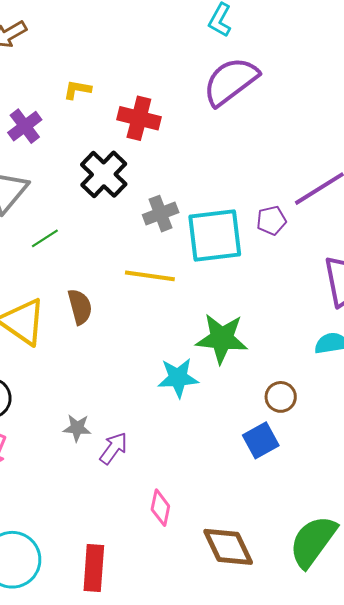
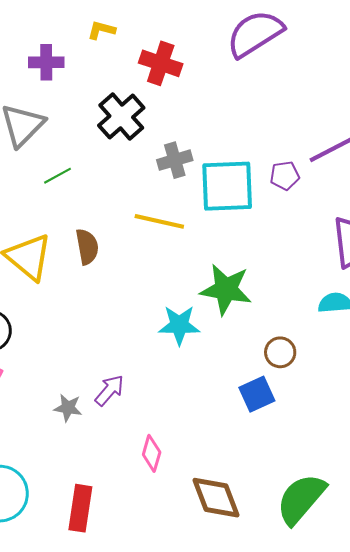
purple cross: (25, 126) -> (46, 62), turned 32
gray star: (77, 428) -> (68, 408), moved

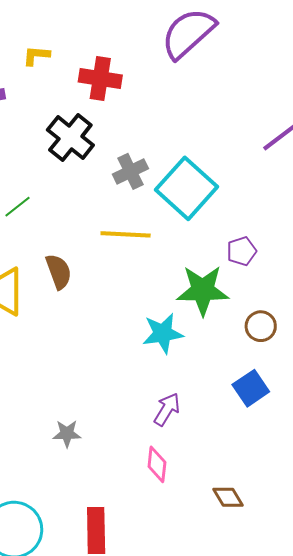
purple pentagon: (285, 176) -> (242, 251), moved
cyan square: (227, 186) -> (186, 188), turned -36
brown circle: (280, 352) -> (261, 326), moved
purple arrow: (109, 390) -> (167, 409), moved
brown diamond: (216, 498) -> (228, 497), size x0.6

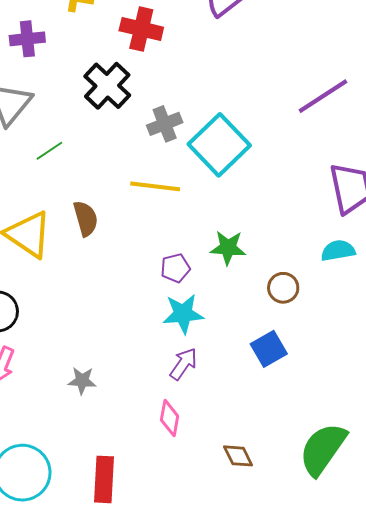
purple pentagon: (242, 251) -> (175, 268), moved
green star: (203, 290) -> (228, 248), size x0.7
cyan star: (163, 333) -> (183, 314), moved

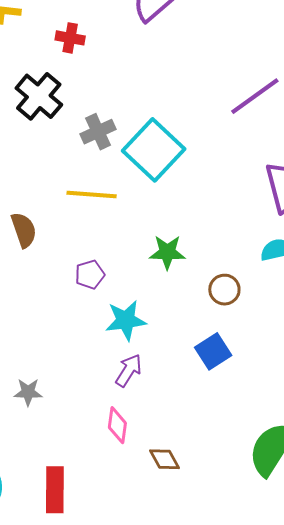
red cross: (141, 29) -> (70, 38), size x0.7
purple pentagon: (175, 268) -> (90, 274), moved
brown diamond: (238, 456) -> (165, 459), moved

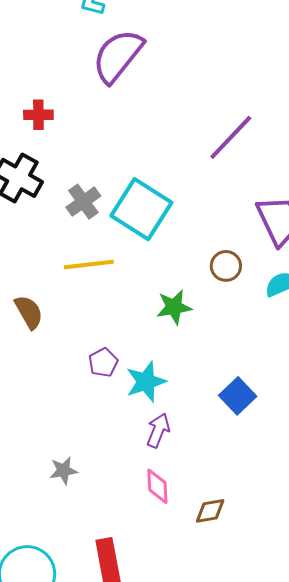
purple pentagon: (90, 274) -> (103, 363), moved
brown circle: (224, 290) -> (226, 266), moved
brown diamond: (165, 459) -> (210, 511), turned -60

